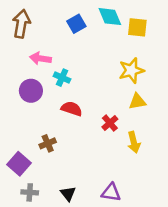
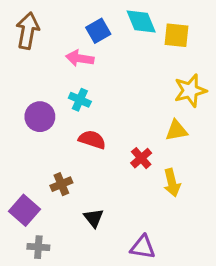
pink arrow: (40, 58) -> (80, 58), moved
yellow star: (131, 70) -> (190, 91), moved
black triangle: (68, 194) -> (94, 218), moved

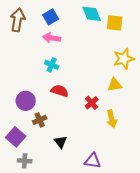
blue square: (98, 31) -> (51, 17), moved
purple circle: (40, 117) -> (26, 101), moved

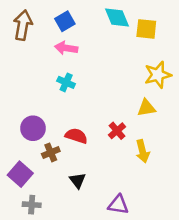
red semicircle: (60, 91) -> (76, 136), moved

